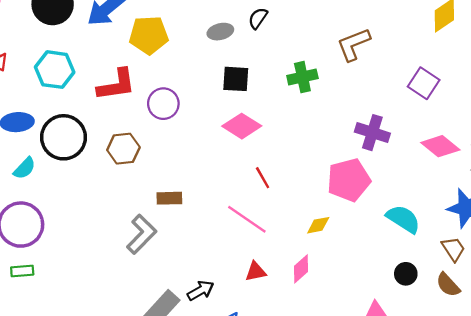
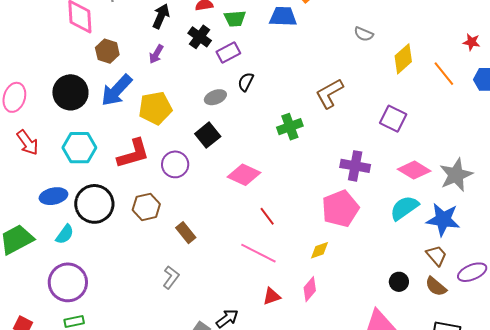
black square: (236, 79) -> (208, 135), moved, turned -35
brown rectangle: (169, 198) -> (186, 233), moved, turned 60
cyan semicircle: (403, 219) -> (404, 208), moved, turned -60
gray L-shape: (141, 234) -> (171, 277), size x0.7

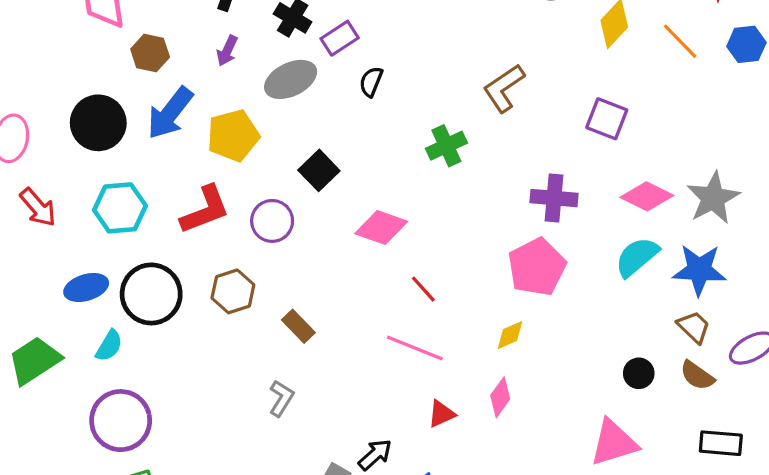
gray ellipse: (215, 97) -> (291, 79), moved, size x1.5

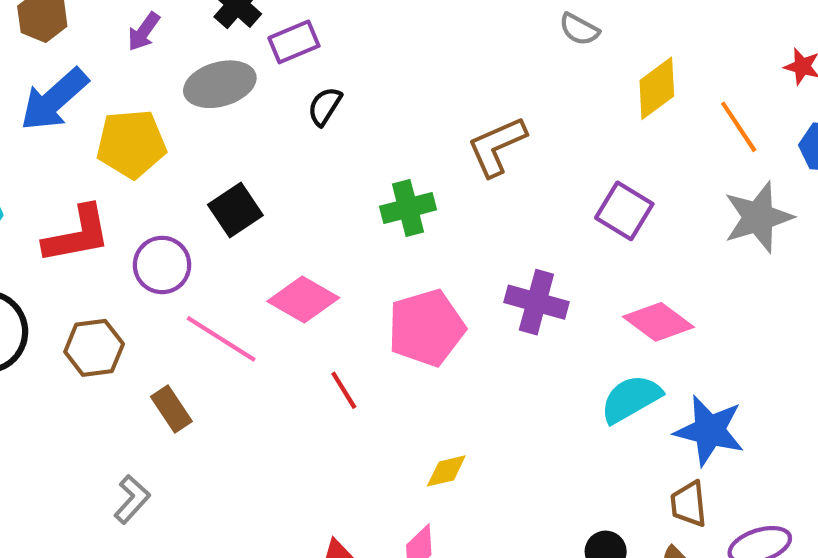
gray star: (713, 198) -> (758, 217), moved
pink pentagon: (537, 267) -> (426, 328), moved
brown trapezoid: (694, 327) -> (689, 504), turned -150
pink line: (415, 348) -> (221, 339), moved

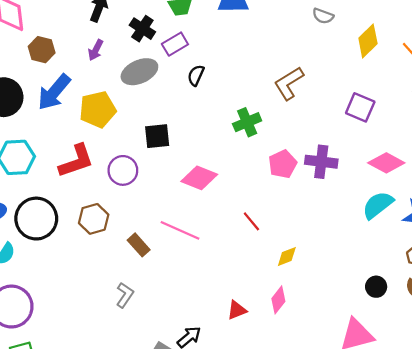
black square: (235, 210) -> (157, 136), turned 36
pink pentagon: (426, 328) -> (283, 164), moved, size x0.7
pink line: (221, 339) -> (180, 230), moved
red line: (344, 390) -> (251, 221), moved

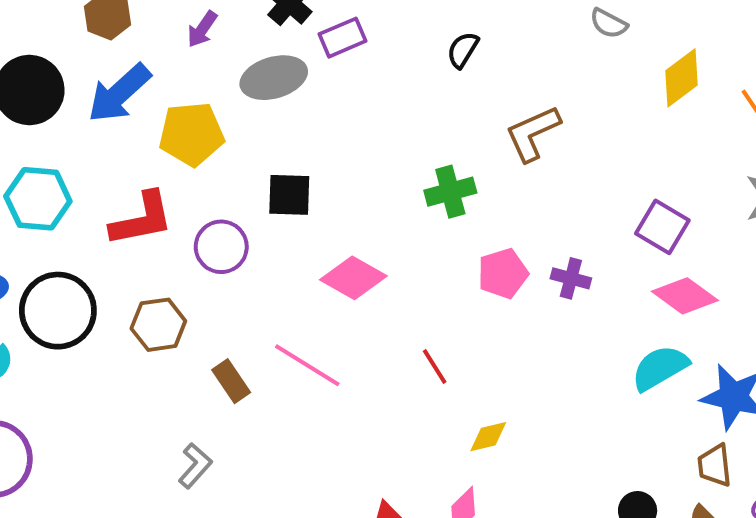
black semicircle: (196, 75) -> (463, 50), moved
purple square: (360, 107) -> (662, 227), moved
purple cross: (321, 162) -> (571, 278), size x0.7

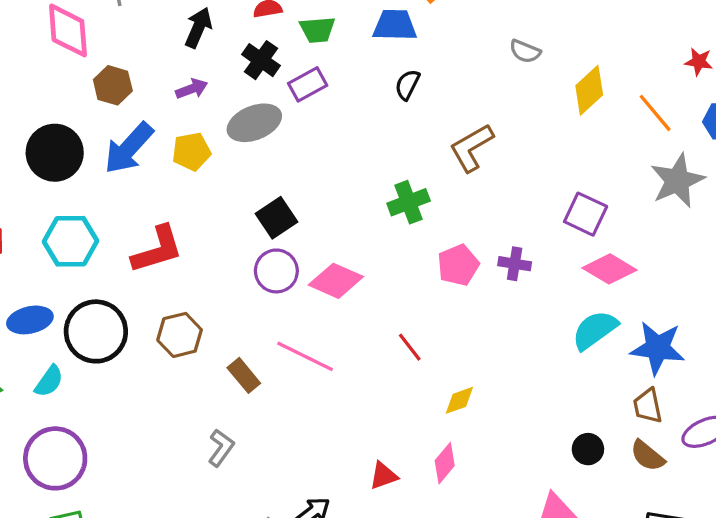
purple arrow: (202, 29) -> (192, 89), turned -140
yellow pentagon: (192, 134) -> (191, 152), moved, size x0.7
black square: (289, 195) -> (277, 218), turned -30
purple circle: (221, 247) -> (276, 271), moved

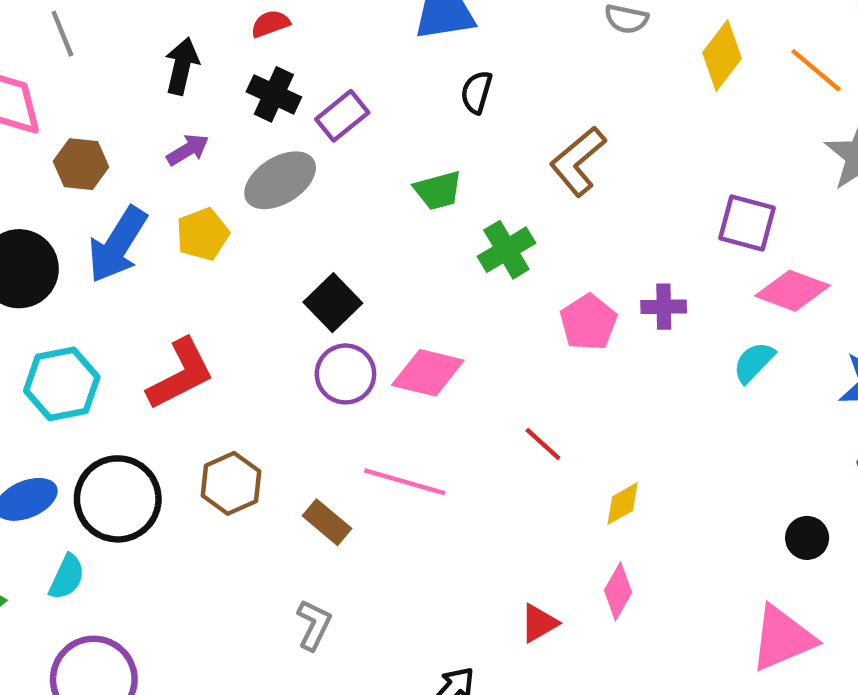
green trapezoid: (317, 30) -> (438, 190), moved
cyan semicircle: (595, 330) -> (754, 362), moved, size x0.7

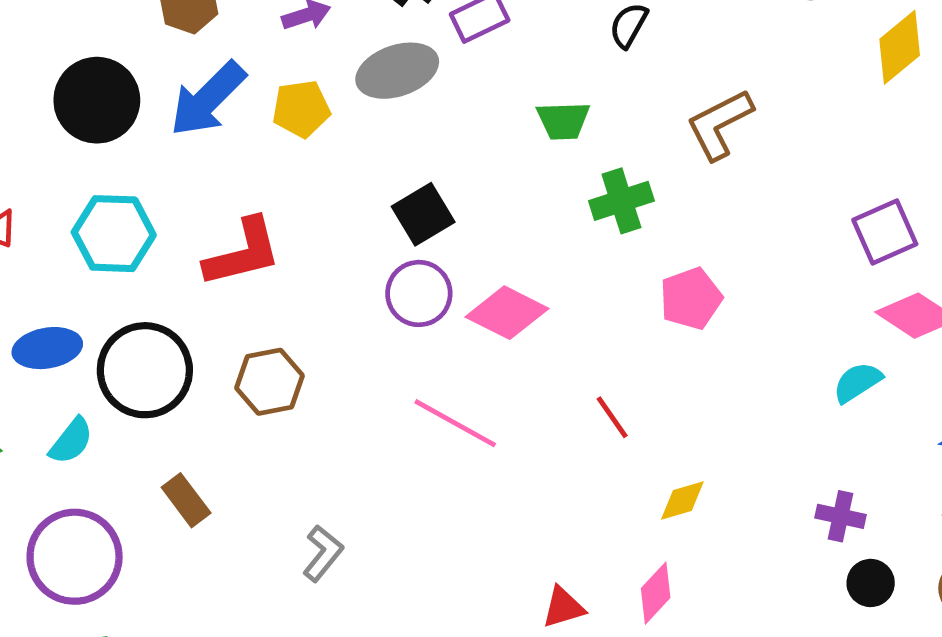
purple square: (747, 223) -> (885, 232), turned 38
purple cross: (664, 307) -> (840, 516), moved
brown rectangle: (327, 522) -> (186, 500), moved

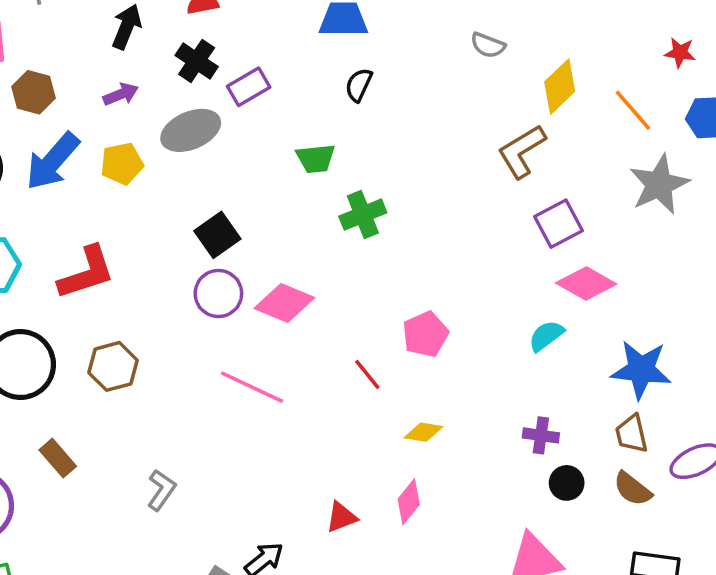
brown L-shape: (720, 124) -> (522, 151), moved
pink pentagon: (691, 299) -> (425, 334), moved
yellow diamond: (682, 501) -> (423, 432), turned 30

